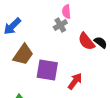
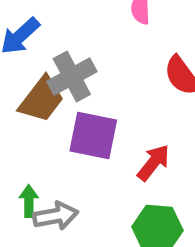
gray cross: (60, 25) -> (72, 77), moved, size x1.5

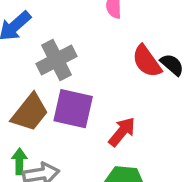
brown trapezoid: (42, 99) -> (30, 113), moved

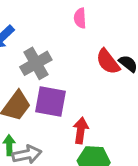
red arrow: (122, 132) -> (81, 130), moved, turned -30

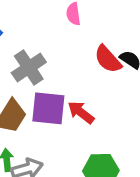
red arrow: (81, 130) -> (81, 112), moved, turned -55

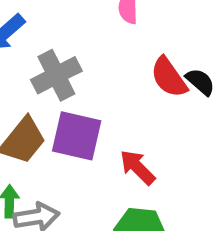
red arrow: (81, 112) -> (137, 167), moved

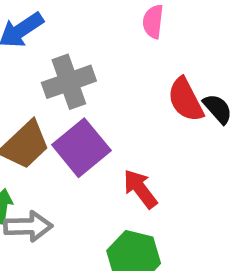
purple square: (77, 136) -> (81, 148), turned 30

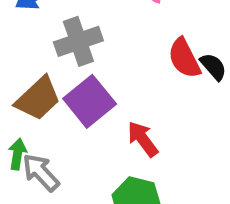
gray arrow: (28, 226) -> (41, 172), turned -132

